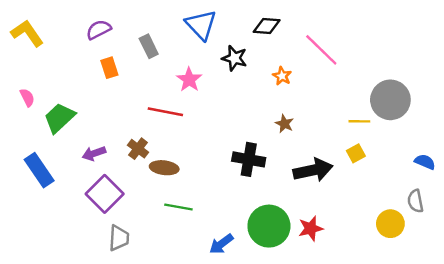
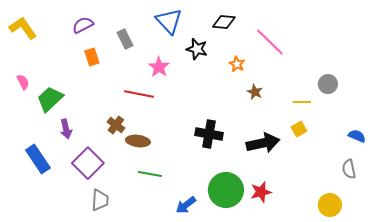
gray circle: (390, 100) -> (328, 84), size x0.6
brown star: (284, 124) -> (255, 92), moved
purple arrow: (94, 153) -> (66, 129), moved, turned -84
blue rectangle: (39, 170) -> (38, 159), moved
yellow circle: (390, 224) -> (330, 205), moved

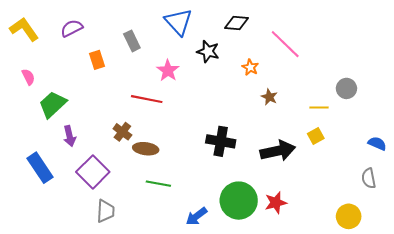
purple semicircle: (83, 25) -> (72, 28), moved
pink semicircle: (23, 82) -> (28, 77), moved

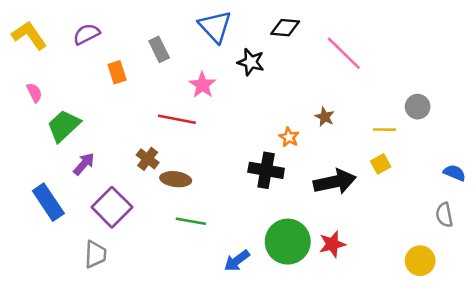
orange star: (250, 67) -> (289, 137), moved
purple arrow: (70, 136) -> (84, 164), turned -126
gray trapezoid: (105, 211) -> (95, 254), moved

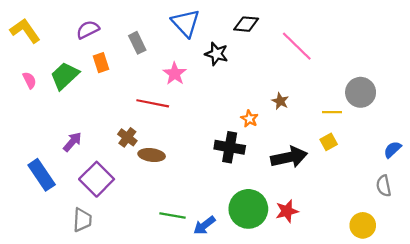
purple semicircle: (87, 34) -> (88, 30), moved
gray circle: (418, 107) -> (361, 92), size x1.4
green trapezoid: (64, 126) -> (65, 76), moved
blue semicircle: (455, 173) -> (392, 149), turned -66
green line: (191, 221) -> (172, 215), moved

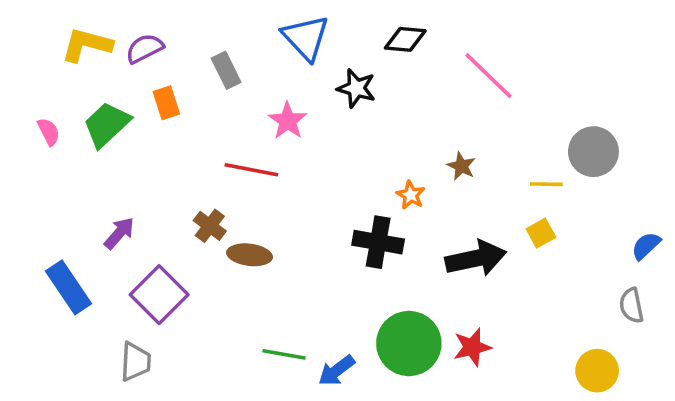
yellow L-shape: (25, 31) -> (87, 45), moved, turned -40

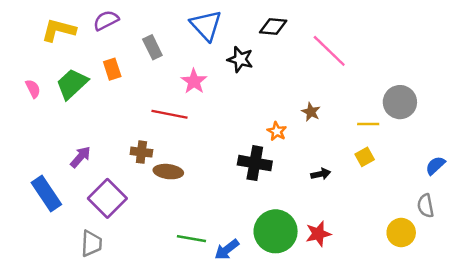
purple semicircle: (145, 48) -> (106, 20), moved
brown cross: (210, 226) -> (141, 152), turned -30
black arrow: (476, 258) -> (321, 174), size x0.5
yellow circle: (597, 371) -> (401, 233), moved

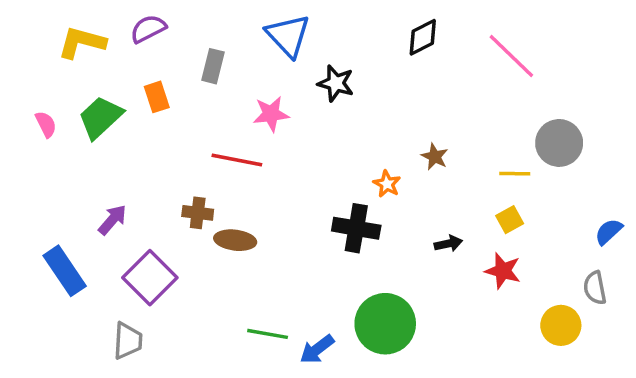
black diamond: (273, 26) -> (423, 37), moved, turned -32
gray rectangle: (152, 47) -> (213, 66), turned 40
pink line: (329, 51) -> (511, 56), moved
pink star: (194, 81) -> (271, 114), turned 30
red star: (318, 234) -> (503, 271), moved, turned 30

